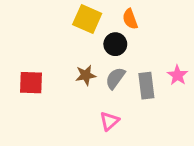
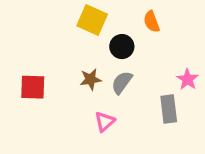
orange semicircle: (130, 19) -> (152, 22), moved
gray rectangle: (146, 86) -> (169, 109), moved
pink triangle: (109, 121) -> (105, 122), moved

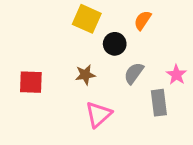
orange semicircle: (152, 22) -> (143, 20), turned 54
gray semicircle: (122, 82) -> (134, 73), moved
pink triangle: (105, 122) -> (99, 114), size x1.4

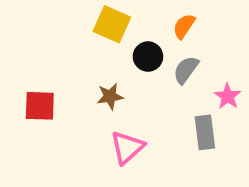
gray semicircle: (134, 73) -> (186, 70), moved

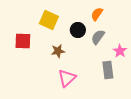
yellow square: (112, 24) -> (49, 20), moved
red square: (40, 106) -> (23, 41), moved

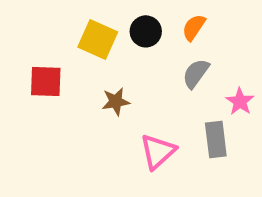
black circle: (78, 30) -> (146, 31), moved
pink triangle: (67, 78) -> (158, 152), moved

